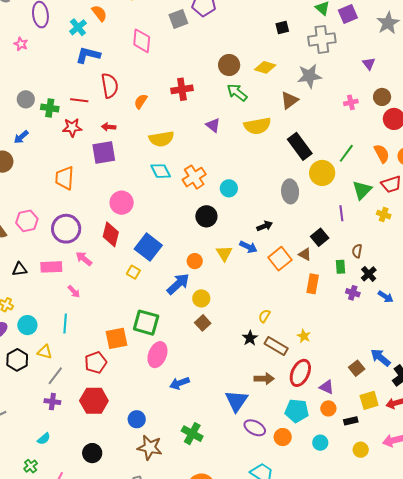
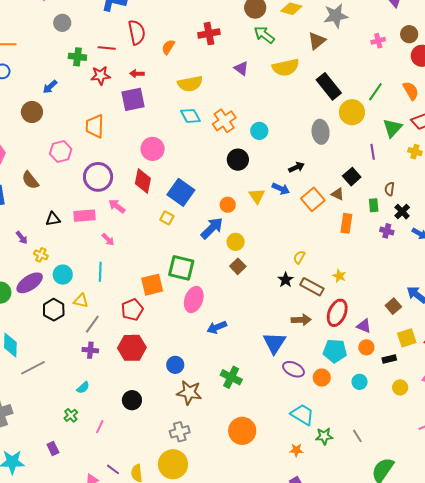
gray circle: (26, 99) -> (62, 23), moved
pink hexagon: (27, 221) -> (61, 151), moved

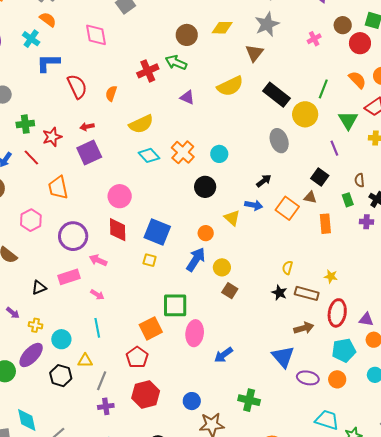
green arrow: (264, 35) -> (176, 62), moved
red line: (107, 48) -> (31, 158), moved, turned 54

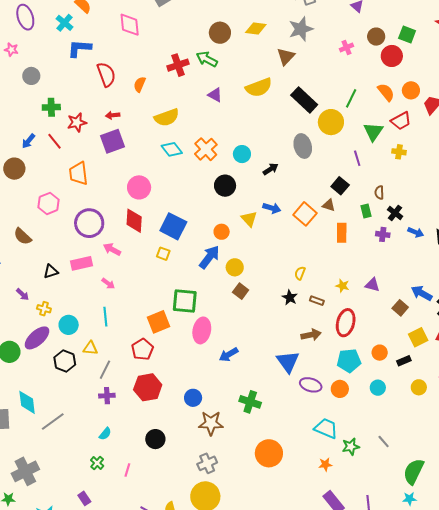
black arrow: (264, 181) -> (270, 169), moved
brown rectangle: (307, 293) -> (317, 301), size x0.6
purple triangle: (366, 319) -> (372, 285), moved

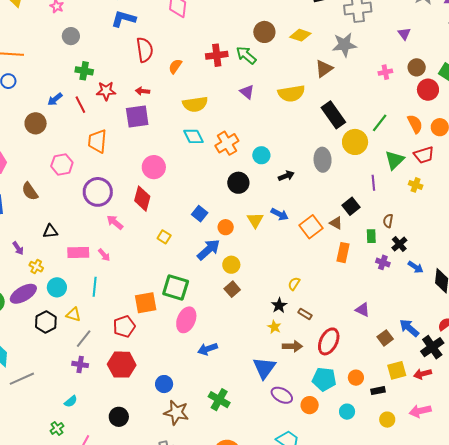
blue square: (173, 226) -> (200, 214), moved, size x0.6
pink rectangle: (82, 263) -> (78, 252), moved
yellow star: (342, 286) -> (274, 327), moved

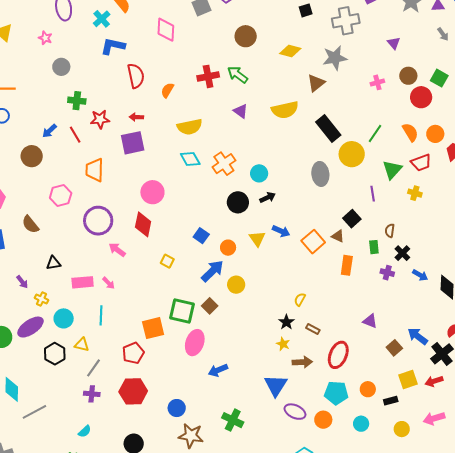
brown circle: (264, 32) -> (246, 36), moved
black arrow: (286, 176) -> (268, 197), moved
brown square: (232, 289) -> (210, 306), moved

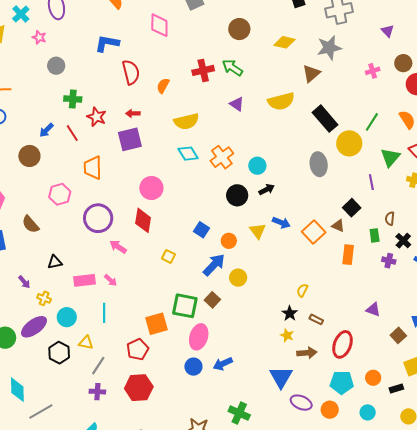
cyan cross: (102, 19) -> (21, 14), moved
red star: (100, 119) -> (97, 117), turned 30
blue circle: (177, 408) -> (193, 367), moved

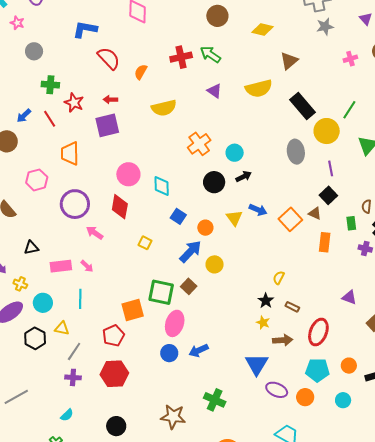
gray star: (329, 48) -> (325, 27), moved, size x0.7
red semicircle: (131, 72) -> (109, 58), turned -30
cyan diamond: (188, 154) -> (162, 186), moved, turned 30
purple line: (371, 182) -> (331, 168), moved

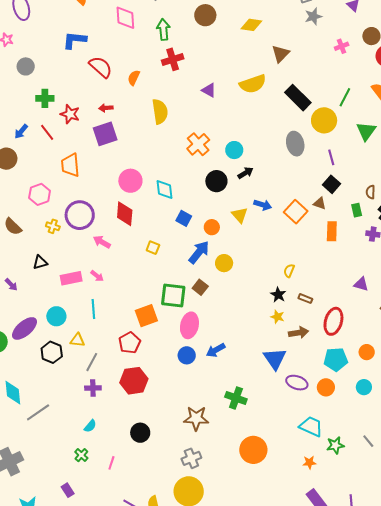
green arrow: (210, 54) -> (163, 30), moved, turned 55
yellow semicircle: (164, 108) -> (160, 112), turned -80
yellow cross: (20, 284) -> (53, 226), moved

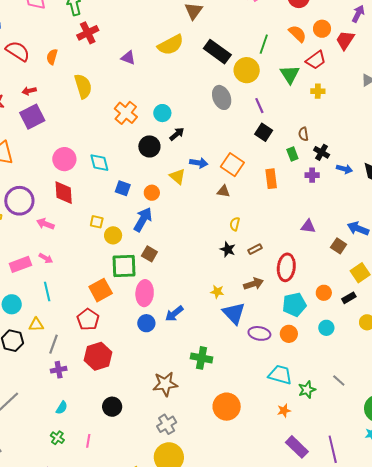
brown triangle: (320, 203) -> (223, 191), moved
yellow circle: (224, 263) -> (113, 235), moved
brown rectangle: (305, 299) -> (255, 249), turned -40
yellow star: (277, 317) -> (217, 292), moved

